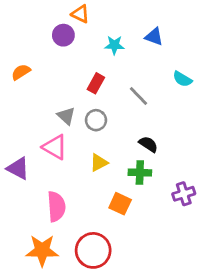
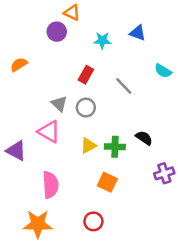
black semicircle: (148, 144) -> (144, 138), moved
green cross: (140, 173) -> (115, 147), moved
red circle: (93, 250) -> (93, 221), moved, size x0.6

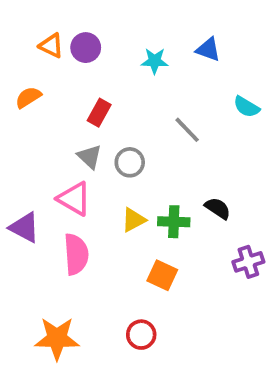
orange triangle: (72, 13) -> (51, 46), moved
red rectangle: (86, 75) -> (99, 113), moved
pink semicircle: (50, 185) -> (76, 254), moved

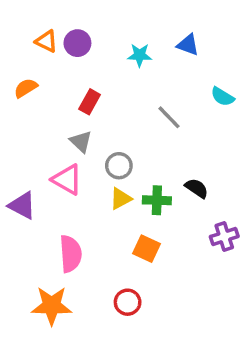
gray circle: (130, 162) -> (119, 166), moved
pink semicircle: (76, 254) -> (71, 254), moved

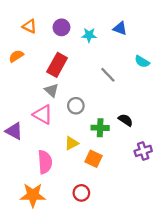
purple circle: (77, 43) -> (61, 27), moved
red rectangle: (90, 102) -> (57, 65), size x1.5
yellow triangle: (121, 199) -> (71, 143), moved

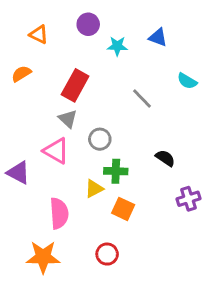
purple circle: (61, 27) -> (88, 24), moved
green cross: (100, 128) -> (116, 171), moved

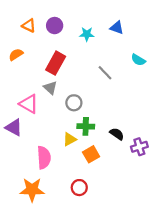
purple circle: (88, 24) -> (55, 26), moved
pink triangle: (56, 151) -> (29, 104), moved
black semicircle: (165, 158) -> (117, 134), moved
orange square: (123, 209) -> (91, 154), turned 35

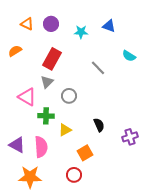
gray triangle: (50, 88) -> (47, 82), turned 32
green cross: (86, 126) -> (46, 116), moved
purple triangle: (14, 127) -> (17, 145), moved
black semicircle: (117, 134) -> (99, 125), moved, turned 32
orange square: (91, 154) -> (85, 153), moved

